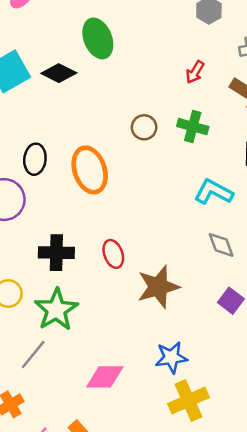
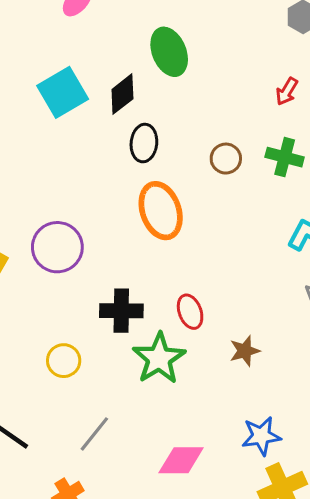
black diamond: (59, 73) -> (122, 94), turned -64
black ellipse: (35, 159) -> (144, 143), moved
brown star: (158, 287) -> (245, 351), size x0.6
green star: (56, 310) -> (159, 358), moved

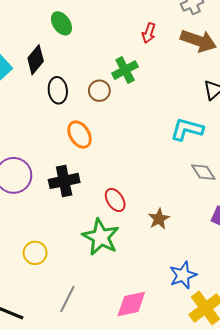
green ellipse: (169, 52) -> (61, 23), size x0.7
green cross: (285, 157) -> (125, 70), moved, turned -30
brown circle: (226, 159) -> (99, 91), moved
orange ellipse: (161, 211) -> (80, 135), size x0.7
black cross: (121, 311) -> (64, 181), moved

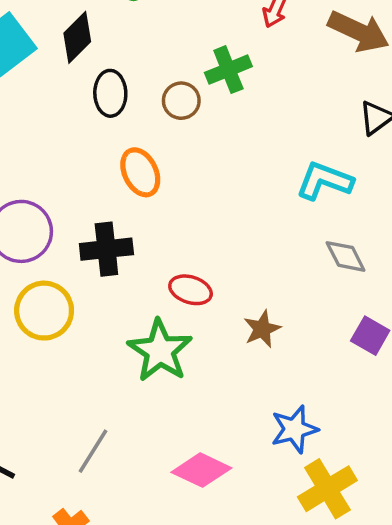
red ellipse: (115, 200) -> (191, 290), turned -45
yellow circle: (35, 253) -> (44, 311), moved, size x1.4
pink diamond: (131, 304) -> (201, 470), turned 32

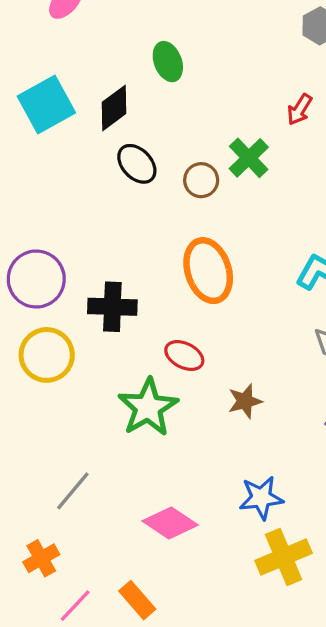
green cross: (228, 70) -> (249, 158), turned -30
black ellipse: (110, 93) -> (137, 164), turned -51
orange ellipse: (140, 172) -> (208, 271), moved, size x1.4

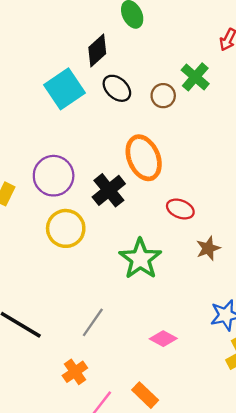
cyan square: (46, 104) -> (65, 89), moved
orange ellipse: (208, 271) -> (144, 158), moved
black cross: (112, 307) -> (109, 190), turned -36
red ellipse: (184, 356) -> (180, 209), moved
pink diamond: (170, 523) -> (163, 339), size x0.7

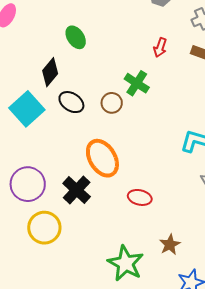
brown star: (208, 248) -> (170, 245), moved
green star: (140, 259) -> (126, 263), moved

